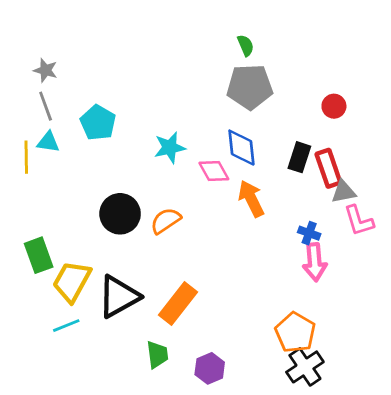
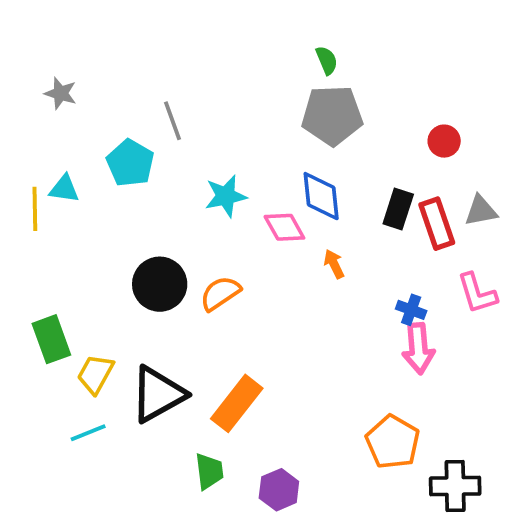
gray line: (46, 106) -> (173, 121), moved
gray triangle: (344, 192) -> (481, 211), moved
orange arrow: (251, 199) -> (334, 264), size x0.6
yellow trapezoid: (72, 281) -> (95, 374), size x0.7
black cross: (305, 367) -> (455, 486), moved, turned 33

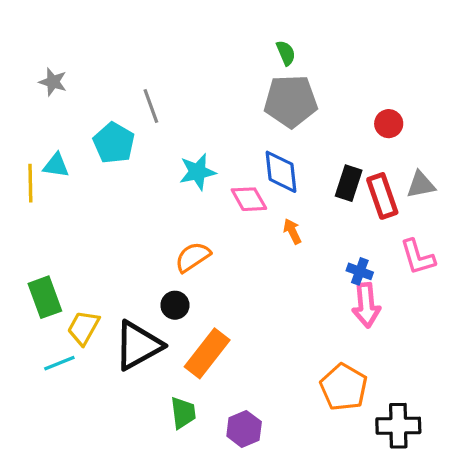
black circle: (160, 284) -> (175, 305), moved, size x0.6
cyan line: (88, 433) -> (59, 363), moved

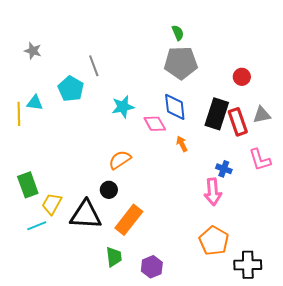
black rectangle: (349, 183) -> (217, 114), size x1.4
pink arrow: (366, 305) -> (213, 192), moved
black triangle: (138, 345) -> (86, 215), turned 32

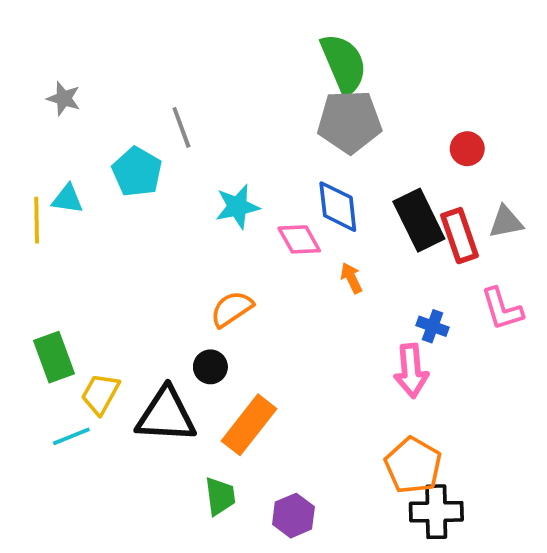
green semicircle: (178, 33) -> (344, 64), size x2.0
black rectangle: (217, 114) -> (419, 220), turned -44
black cross: (248, 265) -> (436, 512), moved

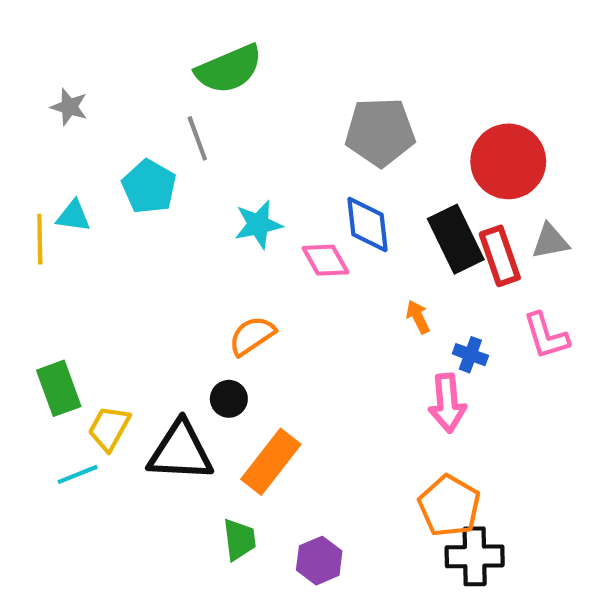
green semicircle: (344, 64) -> (229, 69), moved, turned 90
red circle: (467, 149) -> (508, 161), size x2.0
orange arrow: (351, 278) -> (418, 317), moved

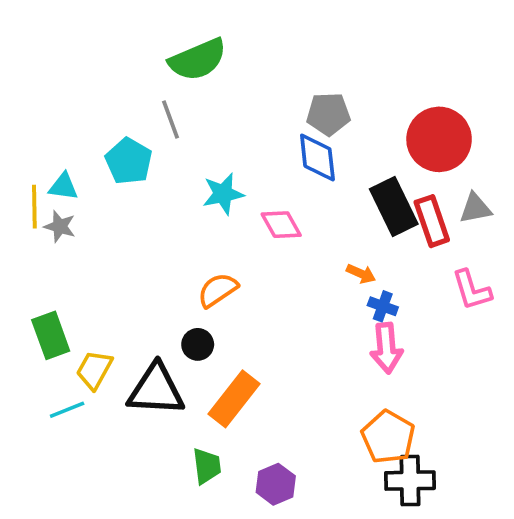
gray star: (69, 107) -> (60, 226), moved
gray pentagon: (380, 132) -> (328, 114), size x0.7
blue diamond: (367, 224) -> (317, 158), moved
orange arrow: (418, 317) -> (361, 274), turned 140
blue cross: (470, 355) -> (383, 306), moved

